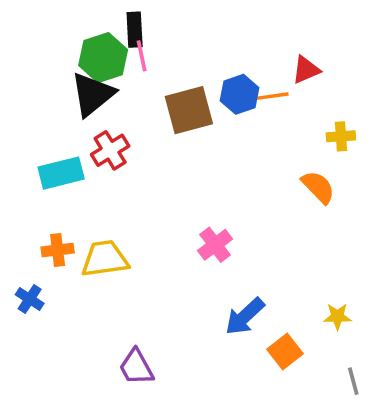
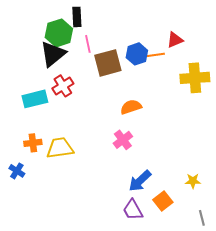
pink line: (142, 56) -> (88, 44), moved
yellow cross: (341, 136) -> (195, 78), size x1.8
orange semicircle: (318, 187) -> (131, 107), moved, turned -65
purple trapezoid: (136, 367) -> (133, 210), moved

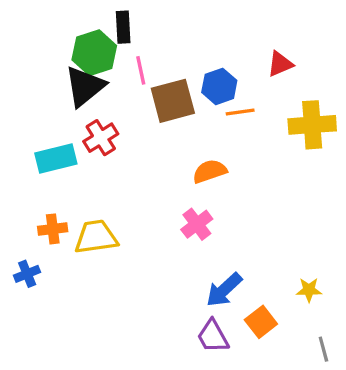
orange line: (156, 55) -> (240, 112), moved
blue cross: (17, 171) -> (27, 274), turned 35

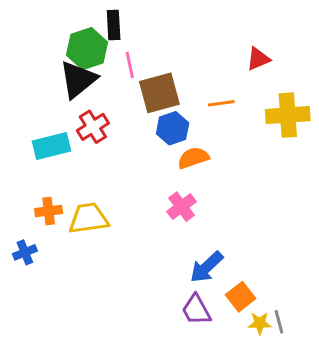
blue hexagon: (219, 86) -> (173, 128), moved
yellow star: (309, 290) -> (260, 323), moved
gray line: (323, 349) -> (279, 322), moved

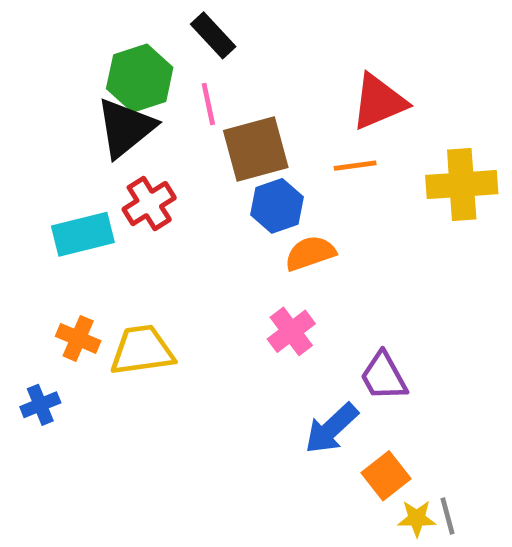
black rectangle: (114, 25) -> (213, 35), moved, turned -40
red triangle: (258, 59) -> (379, 102), moved, size x1.5
orange cross: (49, 211) -> (78, 338), turned 30
purple trapezoid: (196, 310) -> (384, 376), moved

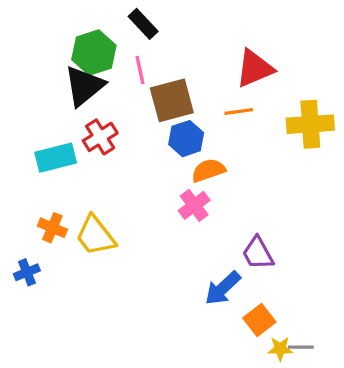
pink cross: (291, 331) -> (194, 205), moved
yellow trapezoid: (142, 350) -> (95, 236), turned -120
gray line: (447, 516) -> (301, 347), turned -75

